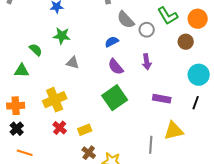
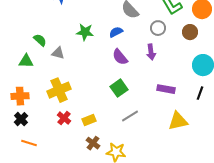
gray circle: (147, 30) -> (158, 28), moved
green star: (62, 36) -> (85, 32), moved
gray triangle: (73, 63) -> (58, 53), moved
green square: (115, 98) -> (119, 88), size x0.7
gray line: (151, 145) -> (130, 116), moved, turned 54

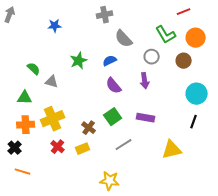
green star: (85, 32) -> (79, 61), turned -30
green triangle: (26, 61) -> (25, 98), moved
purple rectangle: (166, 89) -> (146, 118), moved
orange cross: (20, 96) -> (26, 125), moved
brown cross: (93, 143) -> (89, 128), moved

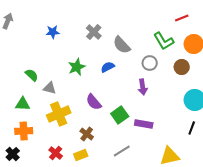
gray cross: (105, 15) -> (94, 32), moved, turned -35
purple semicircle: (114, 86) -> (94, 102), moved
green square: (113, 117) -> (120, 115), moved
yellow cross: (53, 119) -> (59, 114), moved

